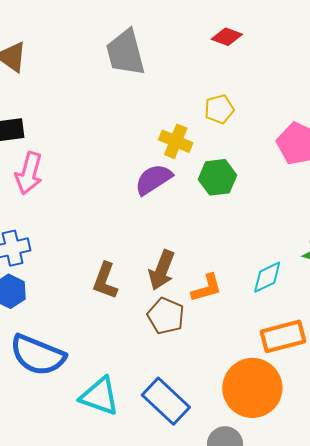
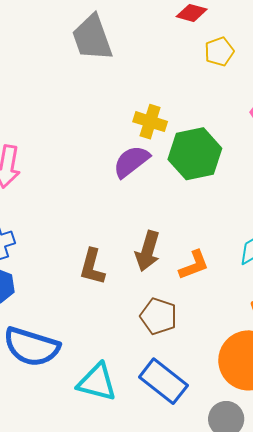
yellow pentagon: (219, 109) -> (219, 52), moved
green hexagon: (217, 177) -> (195, 154), size x1.4
brown pentagon: (166, 316) -> (159, 316), moved

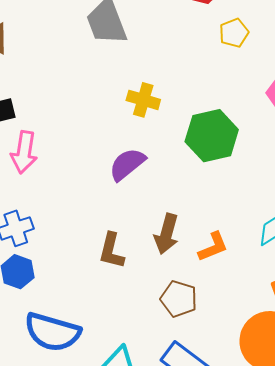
yellow cross: (150, 122) -> (143, 100), moved
purple semicircle: (131, 162) -> (127, 164), moved

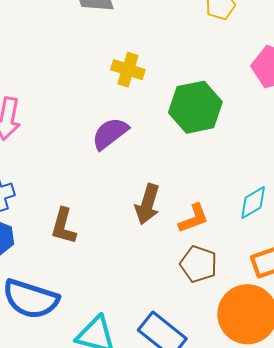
brown L-shape: (111, 251) -> (64, 226), moved
brown pentagon: (179, 299) -> (199, 264), moved

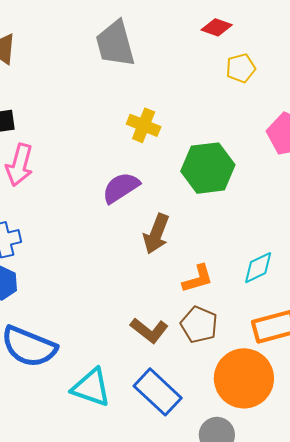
brown arrow: (147, 204) -> (156, 234), moved
brown L-shape: (64, 226) -> (149, 330), moved, turned -72

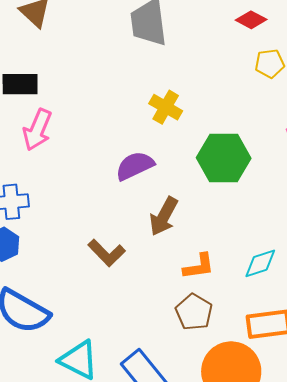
brown L-shape: (149, 330) -> (107, 253), moved

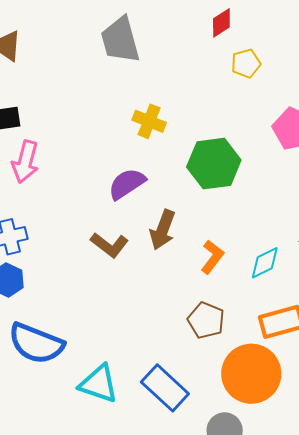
red diamond: (251, 20) -> (221, 23), turned -52
brown L-shape: (107, 253) -> (109, 245), moved
orange L-shape: (199, 266) -> (212, 257), moved, turned -36

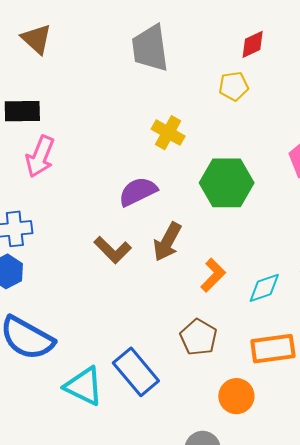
yellow pentagon: (246, 63) -> (234, 86), moved
orange circle: (251, 374) -> (236, 396), size x0.6
blue rectangle: (165, 388) -> (136, 372), moved

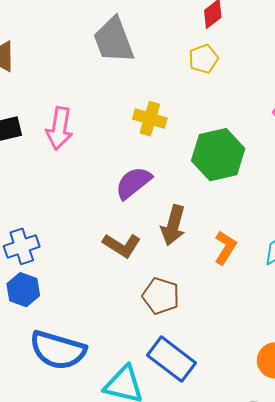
pink arrow: (40, 157) -> (59, 128), moved
brown pentagon: (199, 337) -> (161, 296), moved

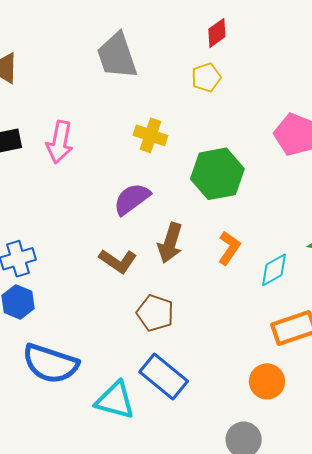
orange L-shape: (225, 248) -> (229, 248), moved

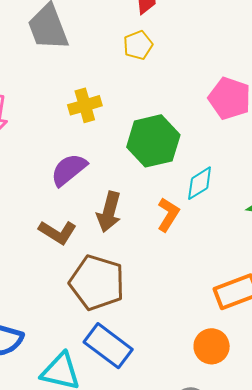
yellow cross: (150, 135) -> (85, 105), turned -32
cyan diamond: (274, 270) -> (200, 183), moved
brown pentagon: (155, 313) -> (97, 283), size x1.5

